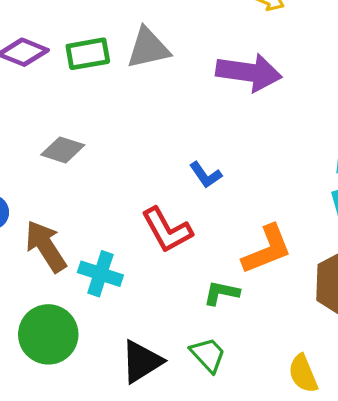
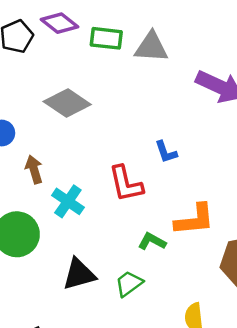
gray diamond: (63, 150) -> (67, 103), size x1.4
brown arrow: (46, 246) -> (34, 170), size x0.7
green trapezoid: (208, 355) -> (129, 284), turned -100

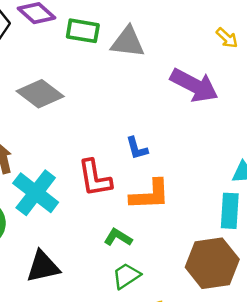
cyan cross: (68, 201) -> (36, 193), size x1.4
orange L-shape: (195, 220) -> (150, 195), moved
green trapezoid: (129, 284) -> (126, 276), moved

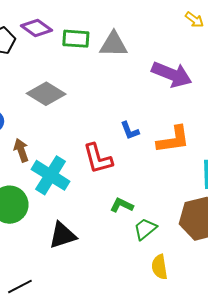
yellow arrow: (227, 38) -> (194, 20), moved
orange L-shape: (150, 195) -> (173, 140), moved
green trapezoid: (126, 276) -> (145, 229), moved

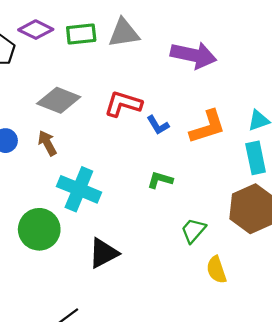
brown arrow: (21, 150) -> (47, 143), moved
red L-shape: (98, 158) -> (123, 104), moved, turned 132
green L-shape: (122, 205) -> (160, 180), moved

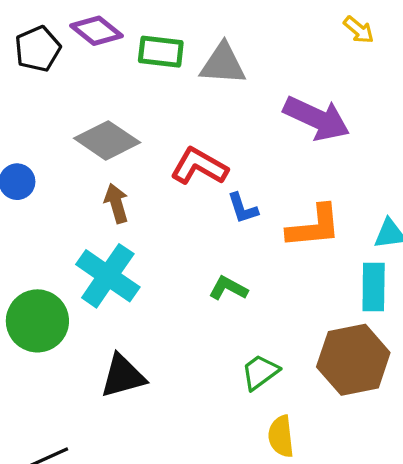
brown arrow: (47, 143) -> (116, 203), moved

